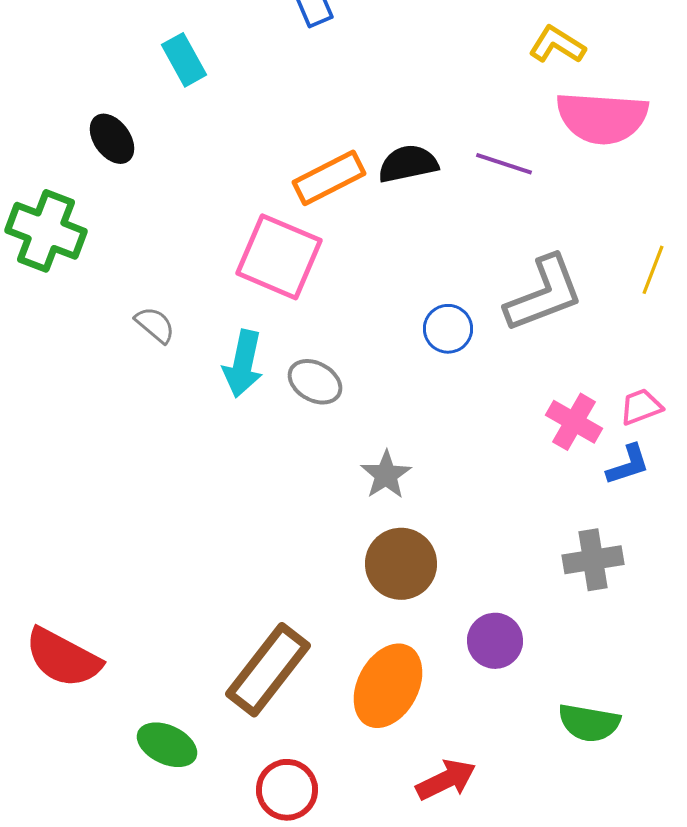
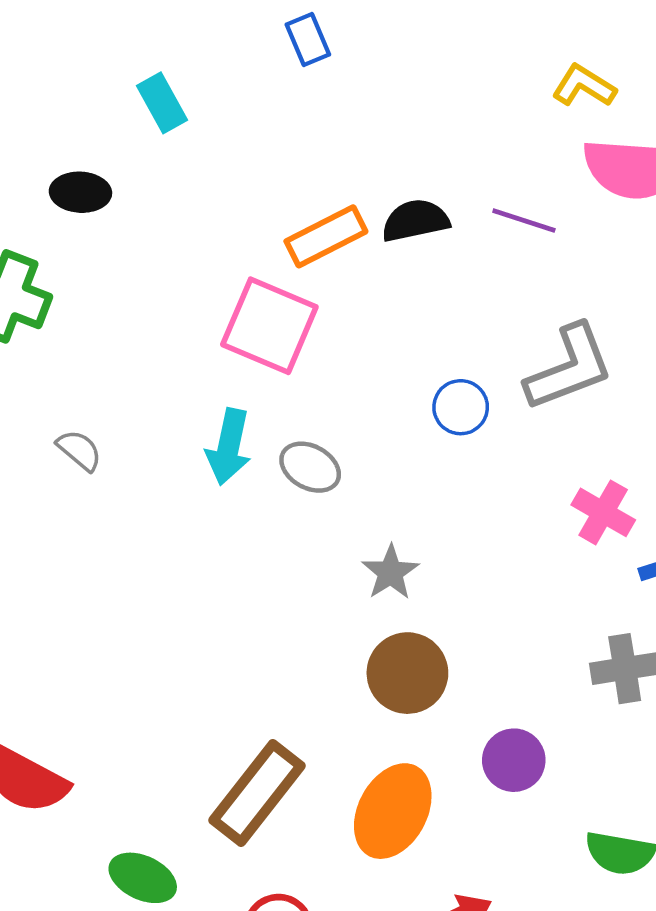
black ellipse: (112, 139) -> (80, 192), turned -51
gray semicircle: (155, 325) -> (79, 450), moved

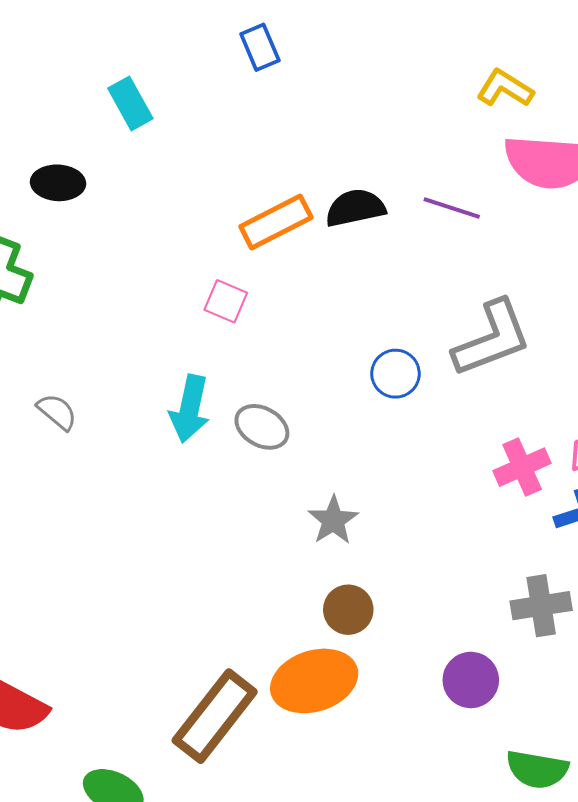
pink square: (269, 326) -> (226, 301), size x0.5
pink cross: (603, 512) -> (522, 467), turned 36
brown circle: (407, 673) -> (348, 610), size x0.7
purple circle: (514, 760) -> (471, 680), moved
orange ellipse: (393, 811) -> (314, 681), moved, turned 44

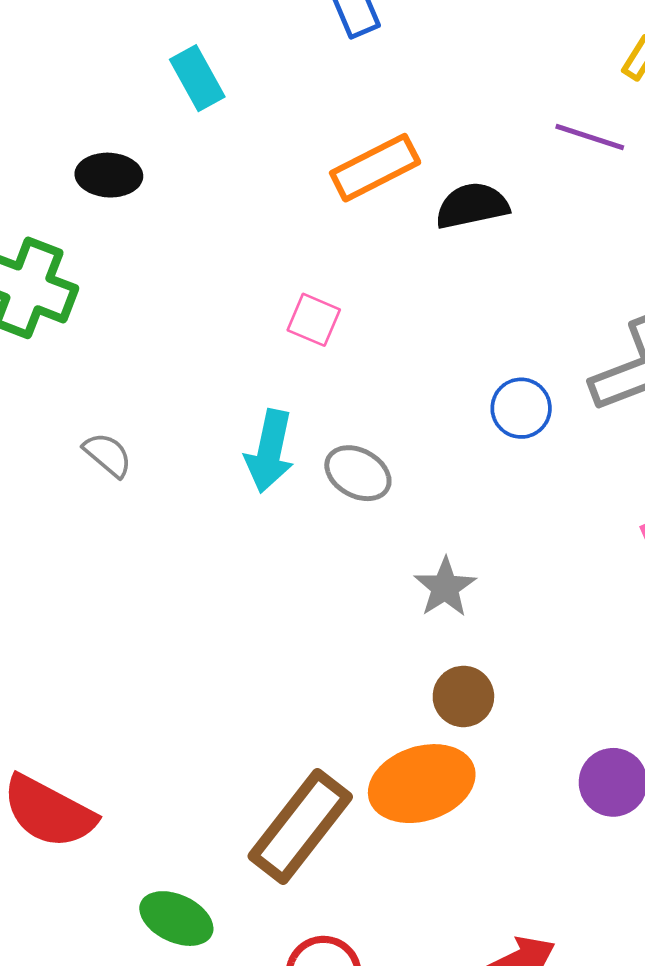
purple line: (452, 208) -> (590, 137), moved
orange rectangle: (276, 222) -> (375, 168), moved

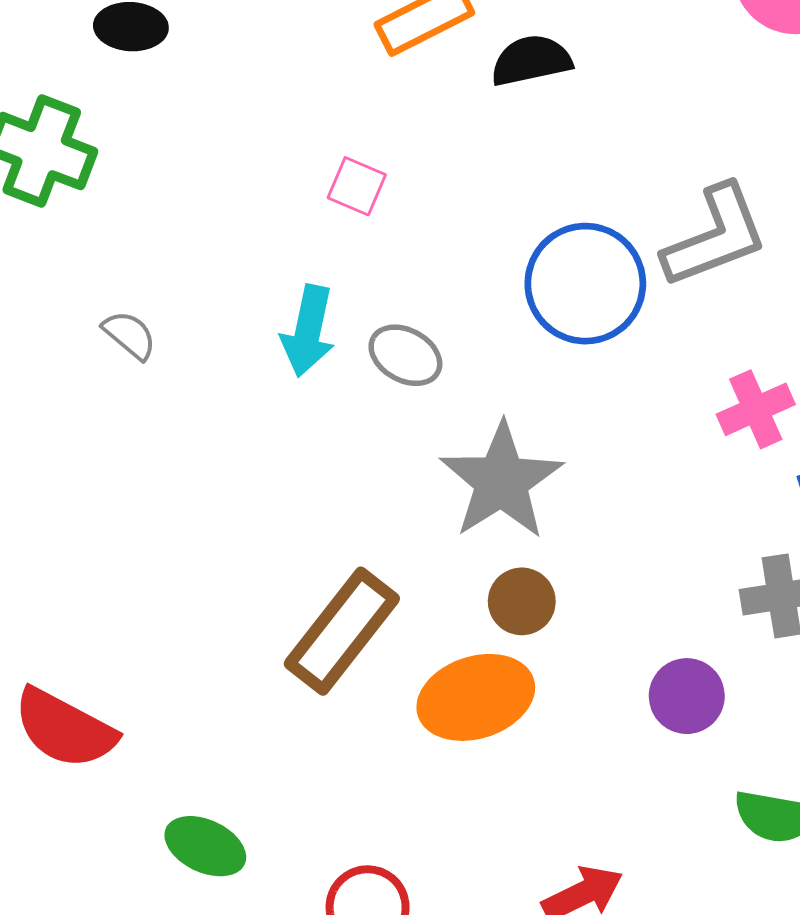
blue circle: (521, 408) -> (585, 284), size x1.8
gray star: (445, 587) -> (501, 481), size x1.8
brown rectangle: (300, 827) -> (342, 631), moved

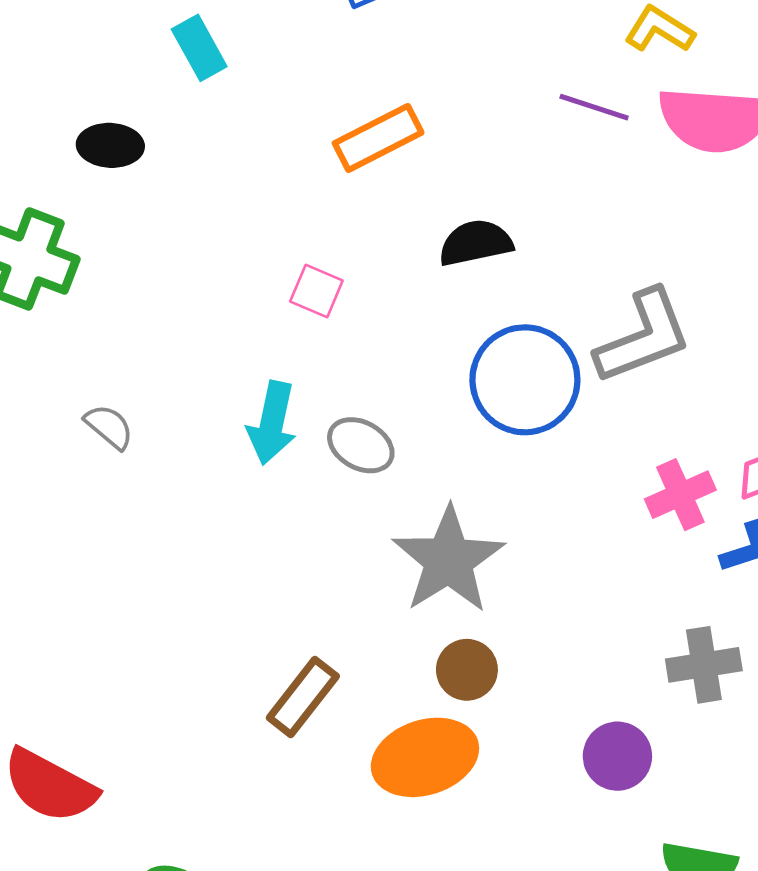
black semicircle: (531, 60) -> (476, 243), moved
brown rectangle: (342, 631) -> (303, 697), size x0.7

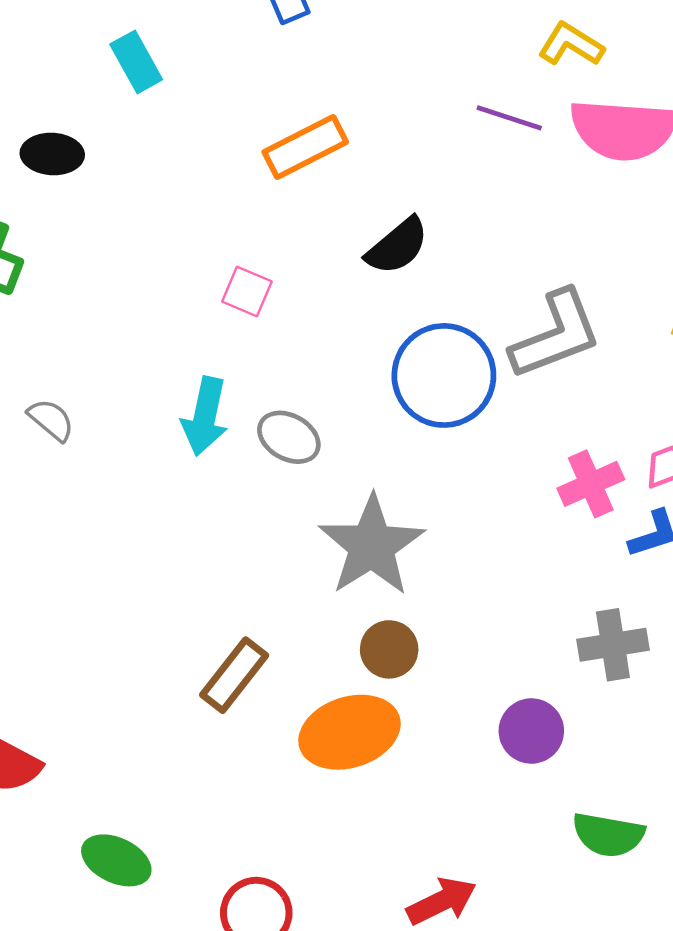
black semicircle: (476, 243) -> (397, 246), turned 152

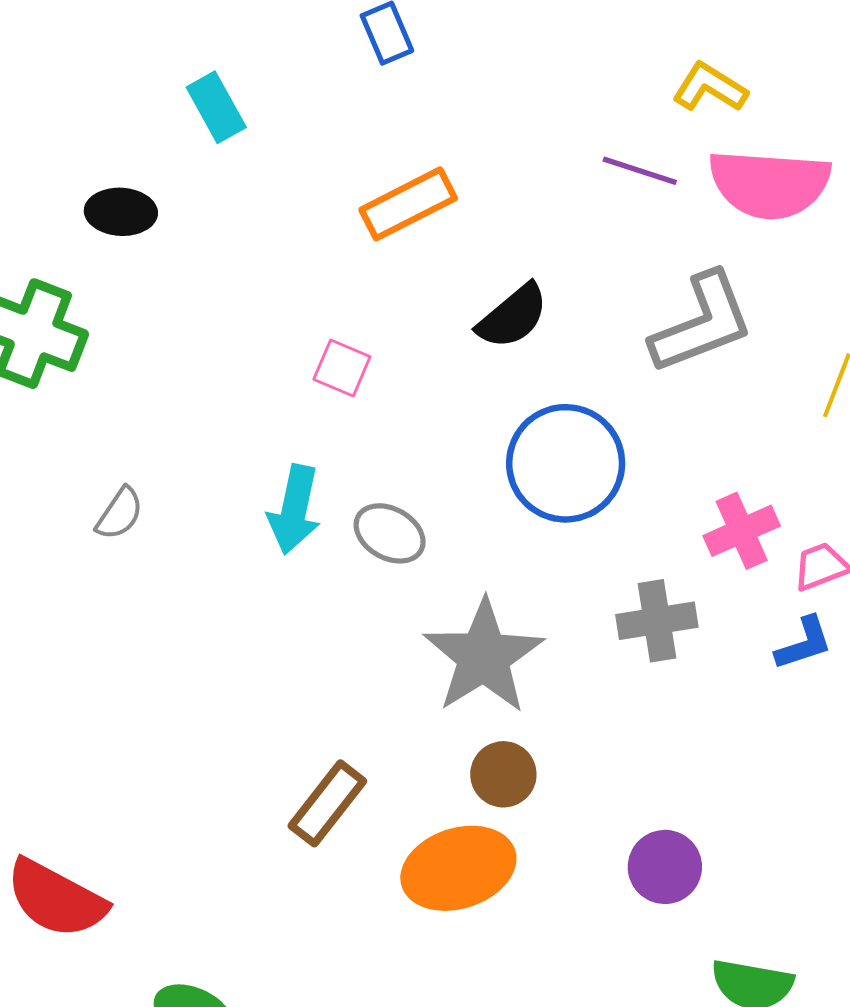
gray L-shape: (556, 335) -> (702, 323), moved
gray semicircle: (51, 420) -> (120, 514), turned 84
pink cross: (591, 484) -> (742, 531), moved
gray cross: (613, 645) -> (657, 621), moved

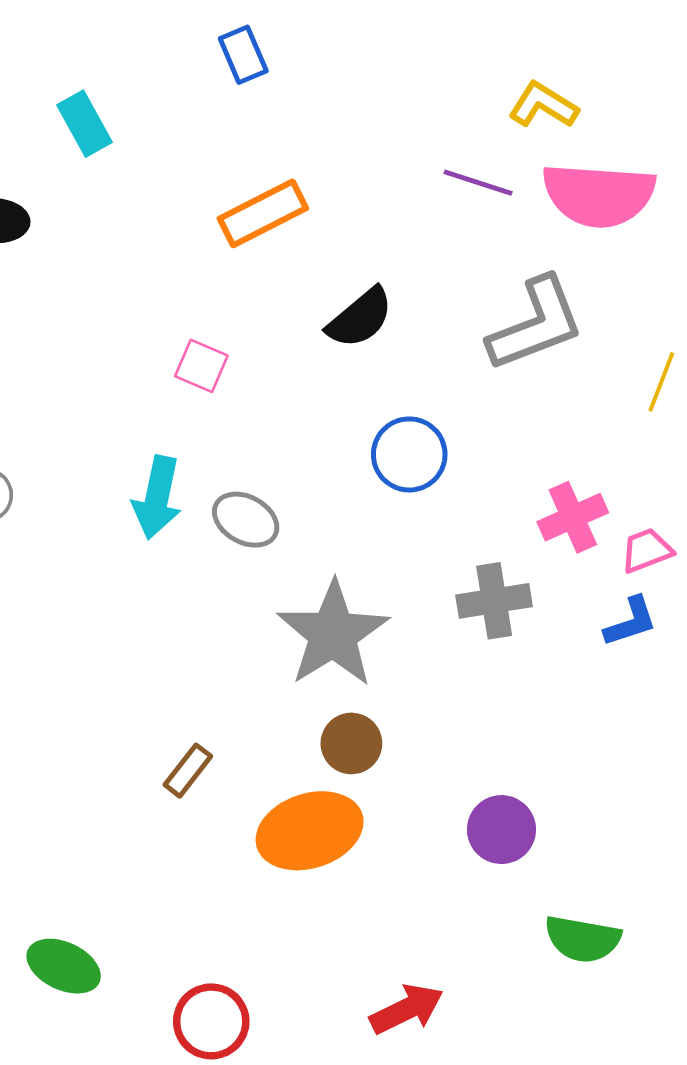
blue circle: (566, 463) -> (409, 454), size x0.7
brown rectangle: (327, 803) -> (188, 771), size x0.7

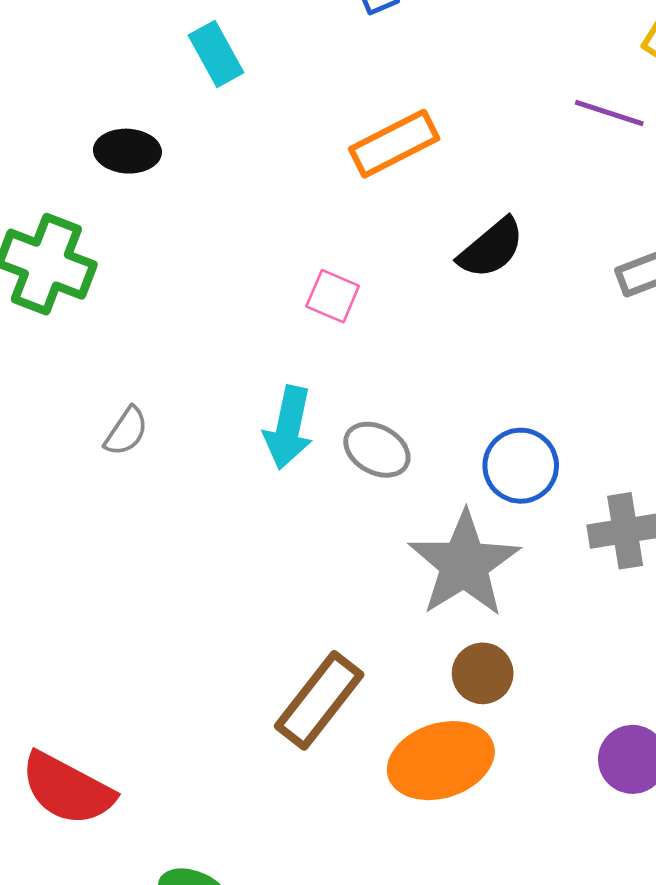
blue circle: (409, 454) -> (521, 466), moved
brown rectangle: (188, 771) -> (319, 700), size x1.8

